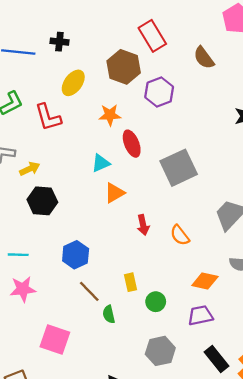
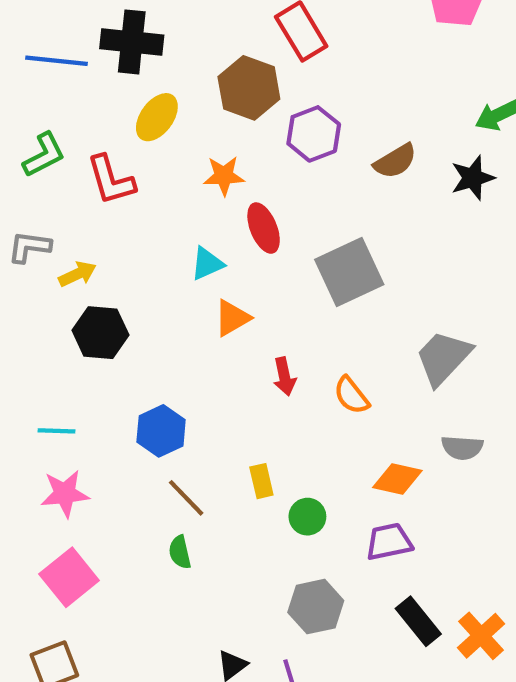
black cross: (59, 42) -> (132, 42), size x1.8
brown semicircle: (204, 58) -> (395, 161), moved, turned -85
green semicircle: (109, 314) -> (180, 552), moved
pink square: (55, 340) -> (69, 577), moved, turned 32

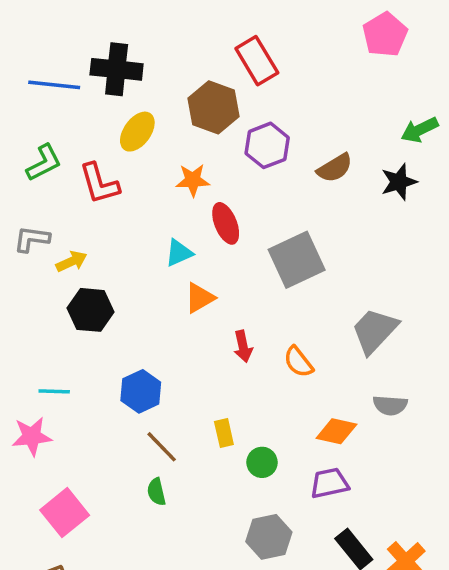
pink star: (65, 494) -> (32, 436), moved

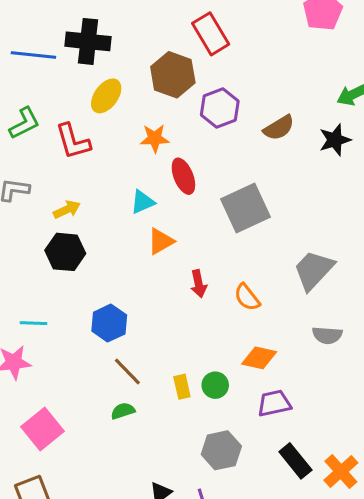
yellow arrow: (72, 261) -> (67, 209), moved
orange diamond: (336, 431) -> (259, 358), moved
yellow rectangle: (224, 433) -> (182, 387), moved
green semicircle: (156, 492) -> (123, 411), turned 85

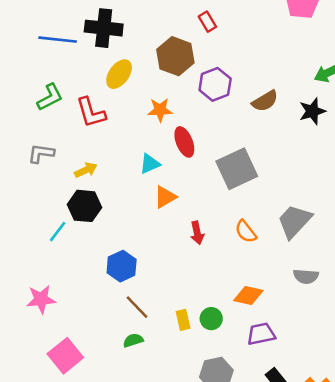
red rectangle: (211, 34) -> (207, 22), size x0.6
orange semicircle: (247, 297) -> (246, 232), moved
cyan line: (33, 323) -> (58, 232), moved, turned -55

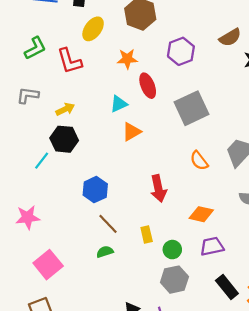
purple hexagon: (215, 84) -> (181, 51), moved
brown semicircle: (265, 101) -> (230, 37), moved
red arrow: (197, 233) -> (158, 188), moved, size x1.4
green circle: (211, 319) -> (172, 250), moved

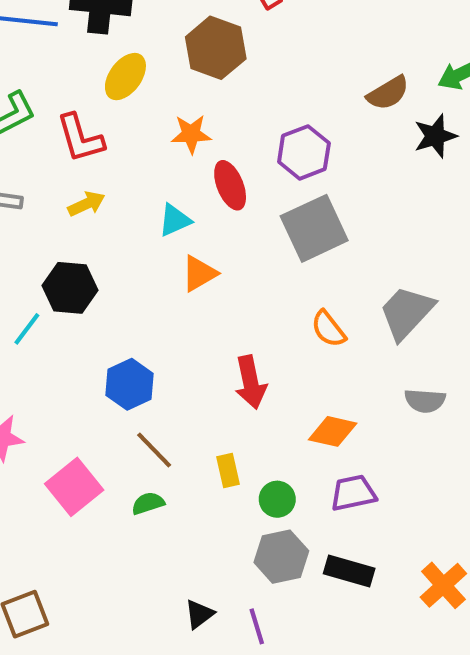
purple hexagon: (181, 51) -> (304, 152), moved
yellow arrow: (65, 109) -> (86, 204), moved
pink square: (48, 265) -> (74, 487), moved
black rectangle: (227, 287) -> (349, 571), moved, turned -35

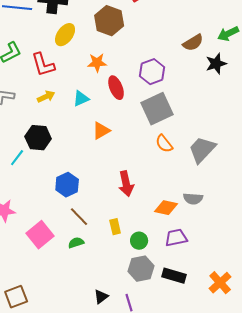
cyan triangle: (175, 220) -> (81, 99), moved
orange semicircle: (329, 329) -> (164, 144), moved
gray semicircle: (425, 401) -> (193, 199), moved

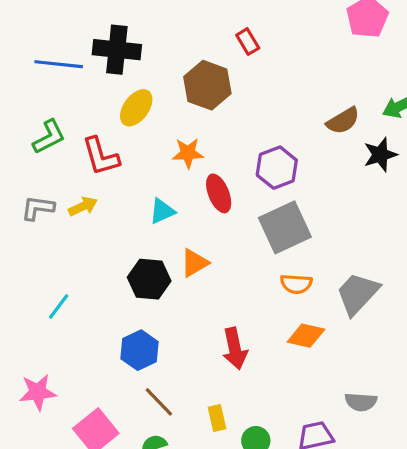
yellow arrow: (46, 97) -> (83, 206), moved
black hexagon: (38, 138) -> (149, 279), moved
orange semicircle: (164, 144) -> (296, 284), turned -48
gray semicircle: (193, 199) -> (361, 402), moved
orange diamond: (166, 208) -> (306, 336), moved

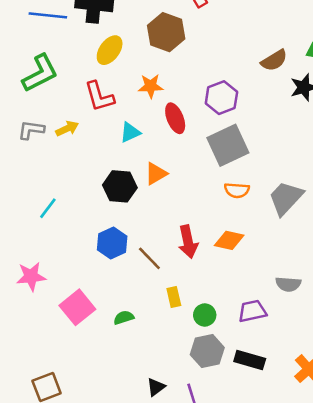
green L-shape: (49, 137) -> (40, 73), size x1.4
red L-shape: (101, 156) -> (99, 96), moved
orange diamond: (306, 336) -> (229, 240), moved
brown line: (159, 402) -> (149, 258), moved

